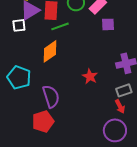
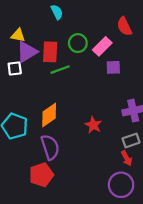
orange diamond: (50, 51) -> (49, 115), moved

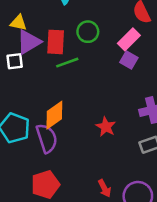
pink rectangle: (102, 46) -> (129, 39), moved
purple square: (113, 67) -> (129, 60), turned 32
purple semicircle: (50, 147) -> (47, 138), moved
red arrow: (127, 158) -> (104, 188), moved

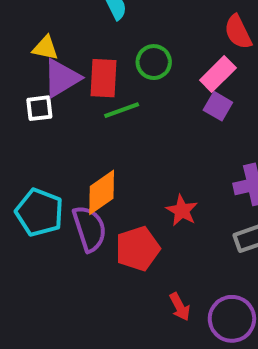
red pentagon: (45, 185) -> (138, 249), moved

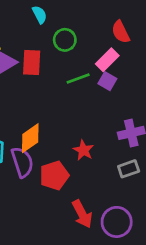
green circle: (154, 62) -> (65, 40), moved
green line: (122, 110) -> (78, 78), moved
red arrow: (180, 307) -> (82, 214), size x1.5

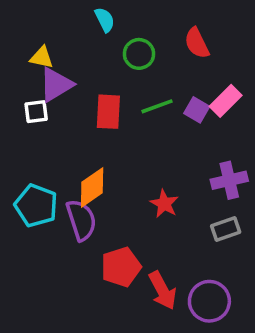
red semicircle: (121, 32) -> (197, 43), moved
pink rectangle: (107, 60) -> (226, 101), moved
red rectangle: (32, 62) -> (108, 112), moved
red pentagon: (54, 175) -> (121, 267), moved

